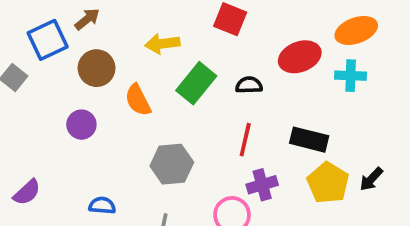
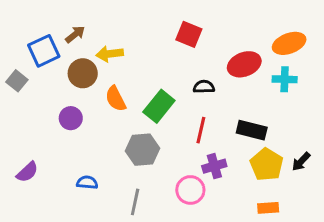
yellow arrow: (162, 44) -> (110, 54), moved
green rectangle: (196, 83) -> (159, 106), moved

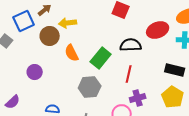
black semicircle: (204, 87) -> (131, 45), size x1.5
purple circle: (71, 118) -> (35, 72), moved
black rectangle: (252, 130) -> (175, 70), moved

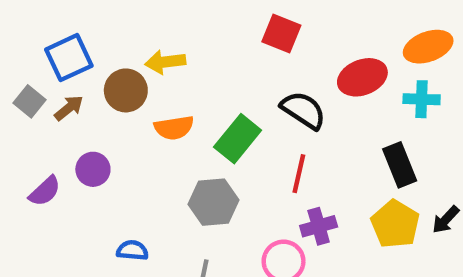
brown arrow: (45, 10) -> (69, 108), moved
black semicircle: (131, 45) -> (303, 110), turned 35
orange semicircle: (72, 53) -> (174, 128), turned -72
black rectangle: (175, 70) -> (400, 165), turned 54
purple semicircle: (13, 102) -> (45, 191), moved

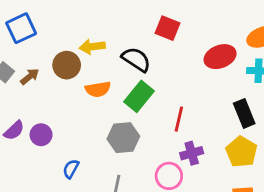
blue square: (69, 58) -> (21, 28), moved
black semicircle: (303, 110) -> (136, 59), moved
purple circle: (93, 169) -> (41, 135), moved
blue semicircle: (132, 250) -> (71, 169), turned -66

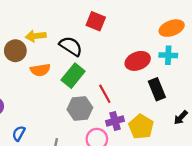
red ellipse: (220, 57) -> (138, 61), moved
red line: (179, 119) -> (105, 94), turned -42
gray hexagon: (123, 138) -> (80, 108), moved
yellow pentagon: (241, 152) -> (141, 127), moved

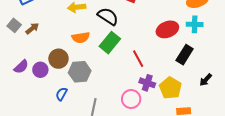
brown circle: (15, 51) -> (58, 59), moved
black rectangle: (157, 89) -> (185, 55), turned 54
gray hexagon: (80, 108) -> (80, 72), moved
purple cross: (115, 121) -> (147, 83), turned 35

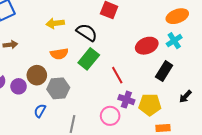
cyan cross: (195, 24) -> (174, 41), turned -35
brown arrow: (32, 28) -> (10, 45), turned 32
yellow pentagon: (170, 88) -> (150, 105), turned -30

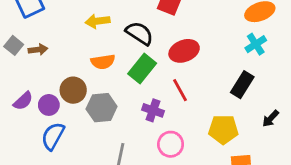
red ellipse: (147, 46) -> (184, 51), moved
purple cross: (126, 100) -> (153, 110), moved
blue semicircle: (40, 111) -> (53, 136), moved, size x1.5

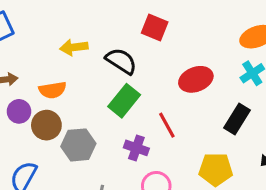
red ellipse: (184, 51) -> (196, 79), moved
orange semicircle: (103, 62) -> (53, 90), moved
purple circle: (49, 105) -> (19, 111), moved

